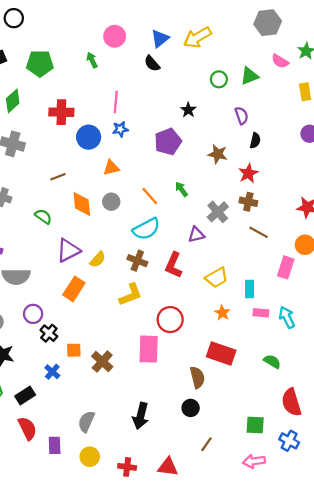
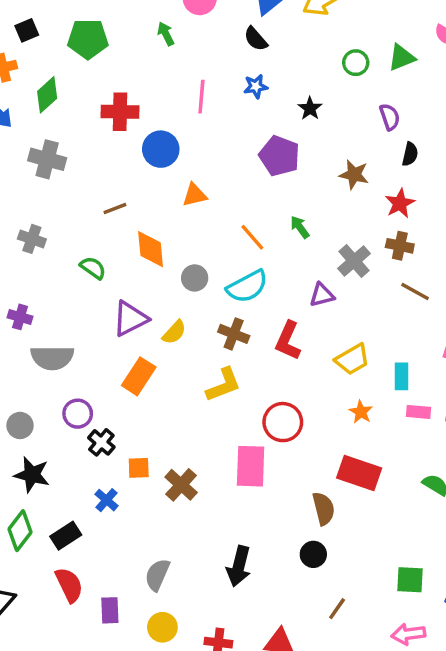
blue star: (120, 129) -> (256, 86), moved
purple pentagon: (168, 142) -> (279, 156), turned -30
gray circle: (111, 202) -> (195, 278), moved

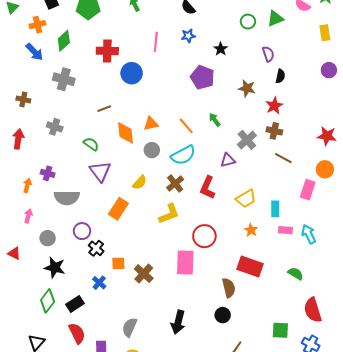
orange triangle: (195, 195) -> (151, 124), moved
purple triangle: (130, 319) -> (100, 171), moved, turned -40
brown cross: (234, 334) -> (175, 183), turned 30

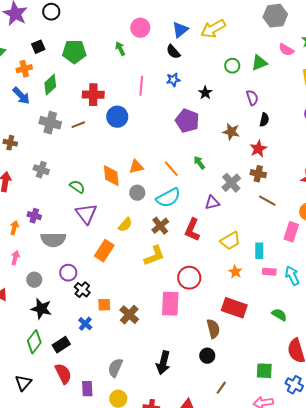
brown line: (104, 109) -> (78, 125), moved

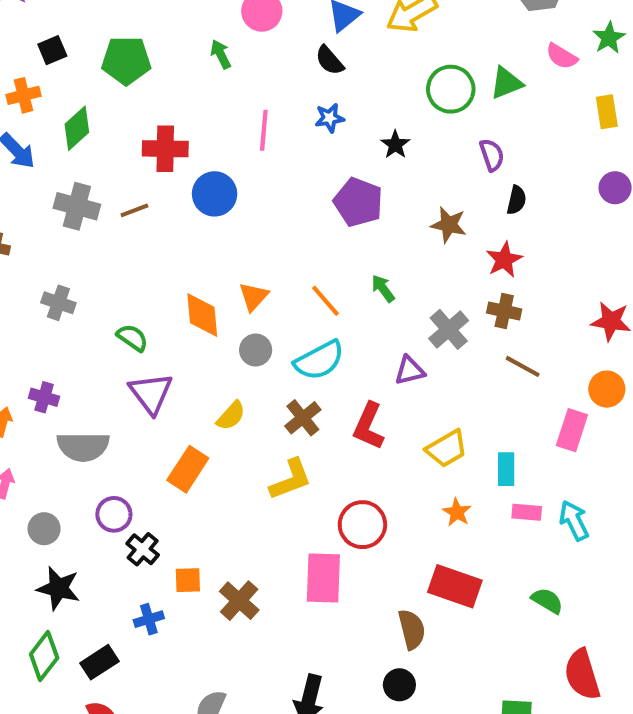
green circle: (232, 66) -> (451, 89), size x1.5
orange triangle: (136, 167) -> (254, 297), turned -35
blue cross: (85, 324) -> (149, 619), turned 32

